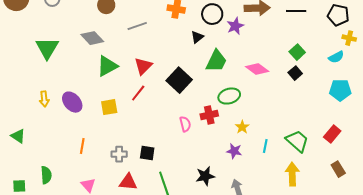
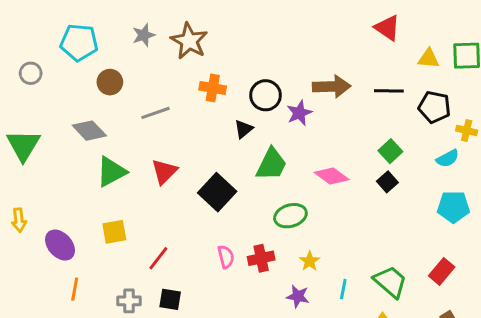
black pentagon: (338, 15) -> (434, 107), moved
red line: (138, 93) -> (158, 258), moved
purple ellipse: (72, 102) -> (60, 245), moved
red cross: (209, 115) -> (261, 258), moved

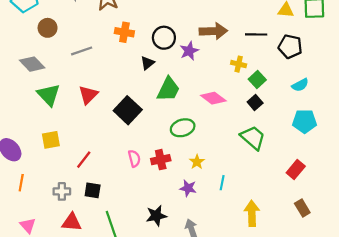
yellow cross: (467, 131) -> (239, 64), moved
green triangle: (111, 172) -> (49, 95), turned -45
green trapezoid: (390, 282) -> (253, 138), moved

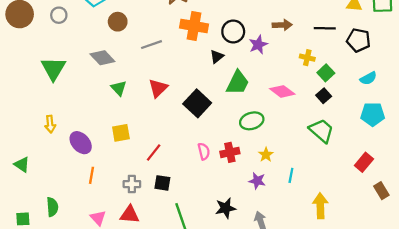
brown arrow: (213, 31) -> (282, 25), size x0.7
orange cross: (124, 32) -> (194, 26), size x1.4
green triangle: (49, 95) -> (119, 88), size x0.7
brown rectangle: (302, 208) -> (381, 191), moved
red triangle: (72, 222) -> (130, 215), moved

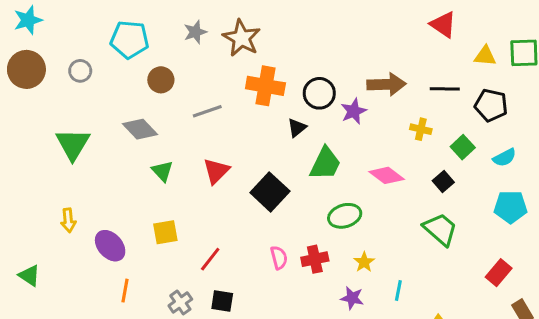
brown arrow: (282, 25) -> (387, 84), size x1.4
green square: (326, 73) -> (463, 147), moved
gray cross: (132, 184) -> (180, 302), turned -35

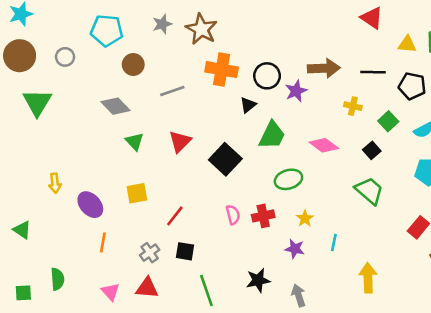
green triangle: (73, 144) -> (37, 102), moved

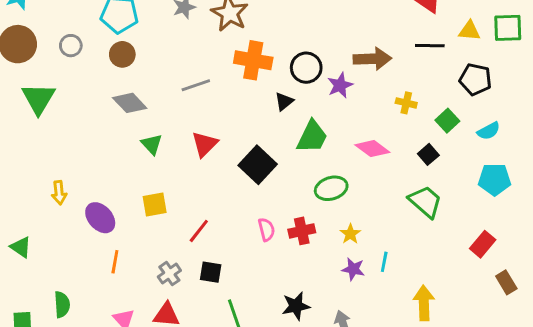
brown circle: (133, 64) -> (122, 54), moved
black line: (373, 72) -> (430, 46), moved
purple star: (295, 249) -> (353, 269), moved

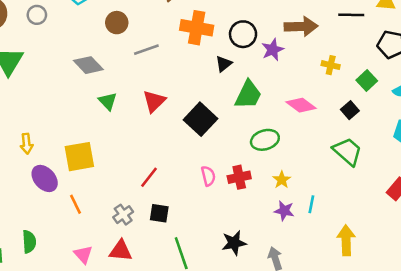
brown circle: (122, 54) -> (117, 23), moved
yellow square: (155, 204) -> (79, 157), moved, size x1.4
purple ellipse: (100, 218) -> (45, 178), moved
orange line: (115, 262) -> (76, 204), turned -36

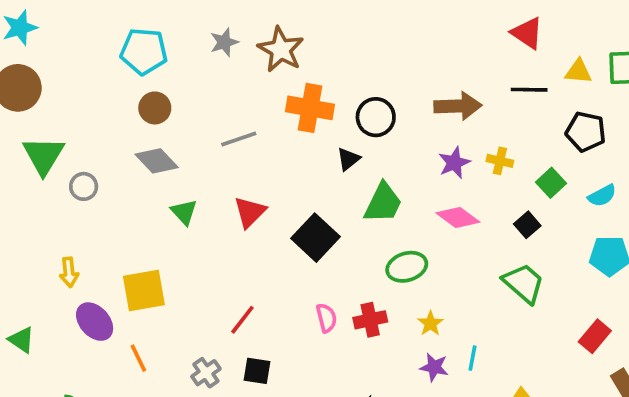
gray circle: (37, 15) -> (84, 186), moved
brown circle: (117, 23) -> (155, 108), moved
purple star: (273, 50) -> (454, 163), moved

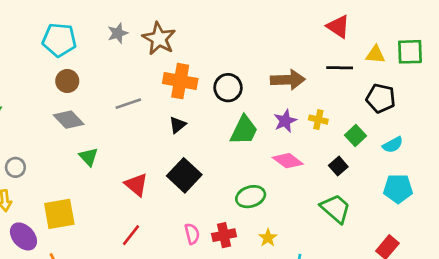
black triangle: (348, 159) -> (178, 125), moved
gray circle: (84, 186) -> (15, 167), moved
green trapezoid: (383, 203) -> (244, 130), moved
red triangle: (250, 212) -> (136, 185), moved, turned -35

